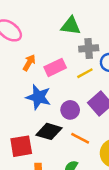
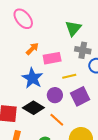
green triangle: (71, 26) -> (73, 28), turned 48
yellow line: (85, 73) -> (69, 76), moved

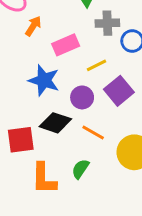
orange arrow: (32, 49) -> (33, 26), moved

